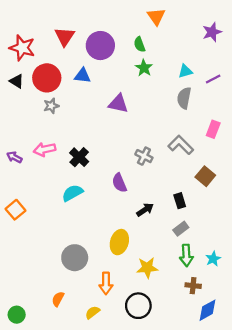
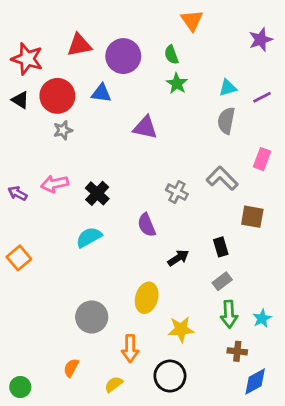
red triangle: (65, 37) -> (79, 45), turned 45
brown square: (205, 176) -> (252, 217), turned -30

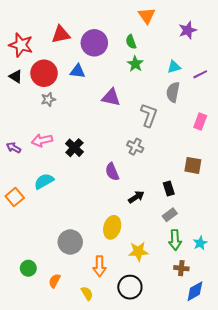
purple star: (261, 40) -> (188, 30), moved
gray L-shape: (222, 178) -> (149, 115), moved, turned 65
cyan semicircle: (89, 237) -> (44, 181), moved
yellow semicircle: (114, 384) -> (87, 293), turned 96
green circle: (20, 387) -> (28, 268), moved

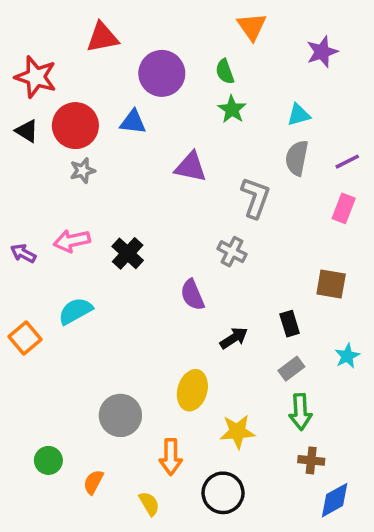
red triangle: (61, 34) -> (102, 37), moved
purple line: (200, 74) -> (347, 162), moved
cyan star: (200, 243) -> (347, 356), moved

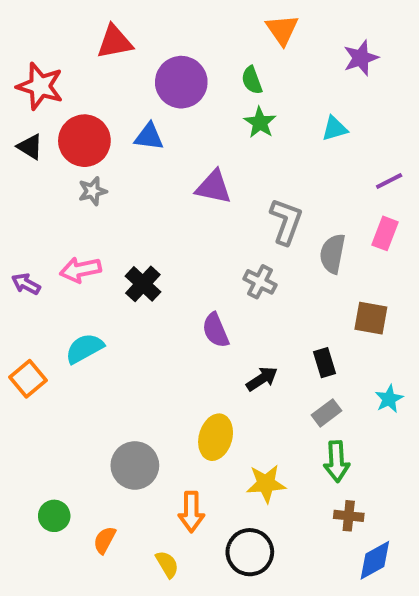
gray semicircle: (297, 158) -> (333, 254), moved

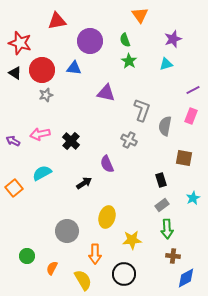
purple star: (361, 58) -> (173, 39), moved
black arrow: (262, 379) -> (84, 183), moved
yellow semicircle: (167, 564) -> (83, 280), size x1.5

